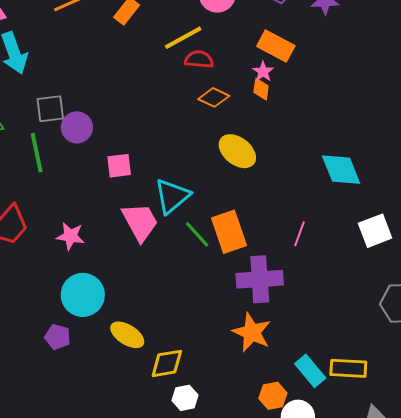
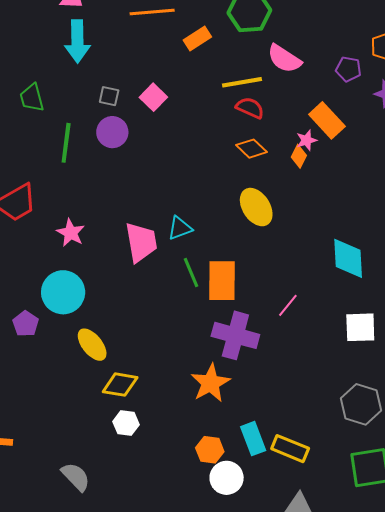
gray square: (50, 109) -> (109, 96), moved, size x0.7
pink square: (119, 166) -> (153, 97), moved, turned 32
cyan triangle: (172, 196) -> (180, 228), size x0.7

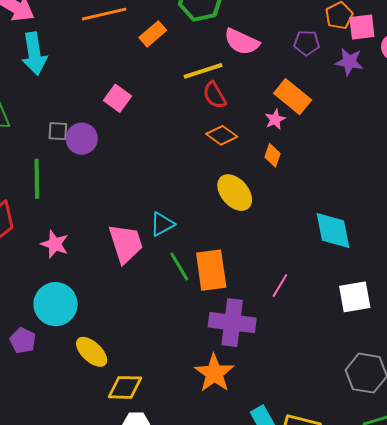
gray square: (109, 96) -> (58, 131), moved
red semicircle: (250, 108) -> (215, 95), turned -136
green line: (66, 143) -> (37, 179), moved
orange diamond: (299, 156) -> (272, 155), moved

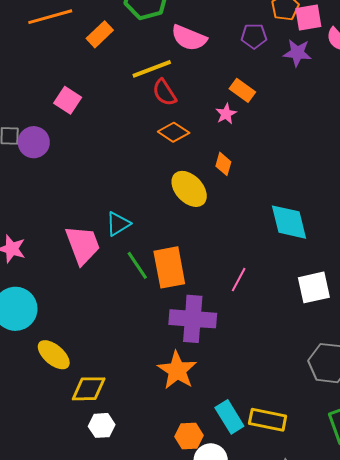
orange rectangle: (293, 97) -> (242, 90), size x0.7
orange diamond: (272, 155) -> (223, 164), moved

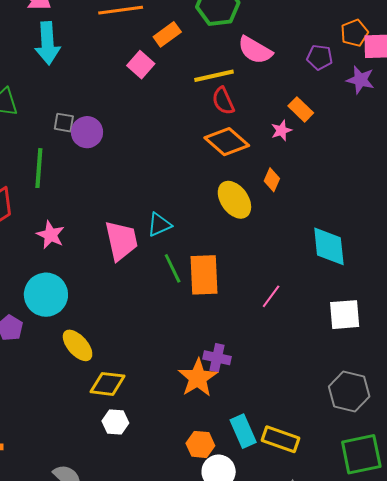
pink square: (68, 100) -> (141, 65), moved
orange diamond: (174, 132) -> (227, 142), size x1.4
purple cross: (193, 319) -> (217, 358), moved, size x0.6

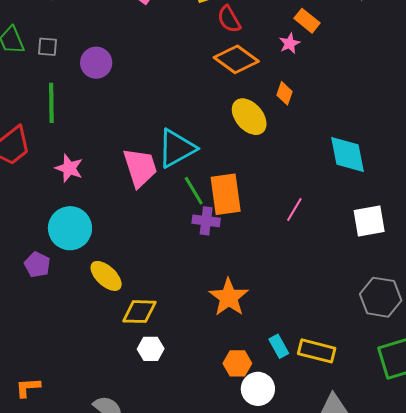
gray square: (64, 123) -> (47, 47), moved
cyan triangle: (159, 225) -> (177, 148), size x1.6
purple cross: (217, 358) -> (206, 221), moved
cyan rectangle: (243, 431) -> (279, 346), size x0.7

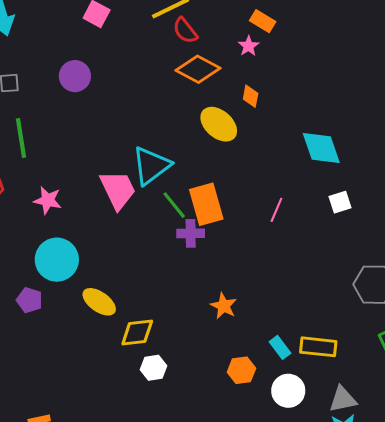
purple circle: (96, 63) -> (75, 76), moved
white square: (369, 221) -> (340, 202), moved, size x0.7
orange star: (229, 297) -> (224, 306), size x0.7
white circle: (258, 389) -> (288, 391), moved

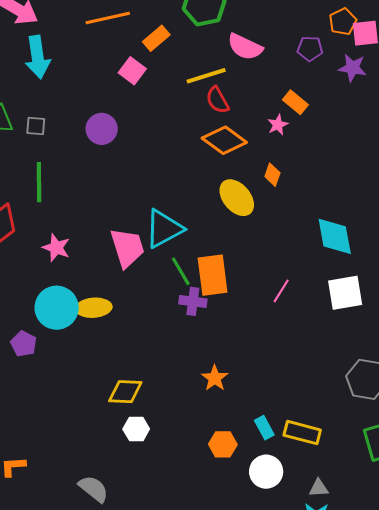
white square: (340, 202) -> (345, 293), size x1.6
yellow ellipse: (99, 302) -> (94, 308), moved, turned -48
gray triangle: (343, 399) -> (319, 488), size x0.7

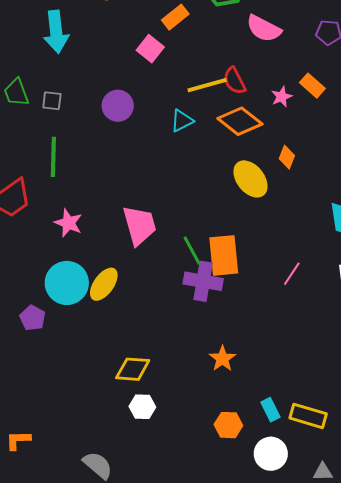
yellow line: (206, 76) -> (207, 85), moved
pink star: (278, 125) -> (282, 97), moved
cyan triangle: (164, 229) -> (182, 121), moved, size x0.6
purple cross: (193, 301) -> (203, 281), size x1.4
yellow ellipse: (94, 308) -> (104, 284), turned -52

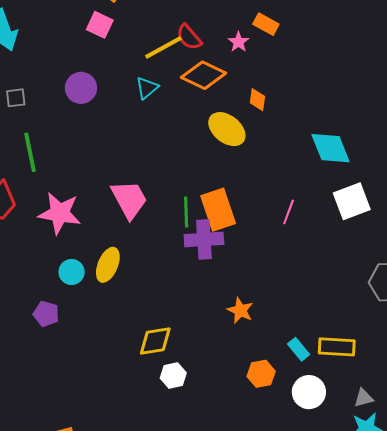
pink star: (68, 223) -> (60, 213), size x1.5
green line: (192, 251) -> (186, 212), turned 40
cyan circle: (67, 283) -> (72, 272), size x0.6

